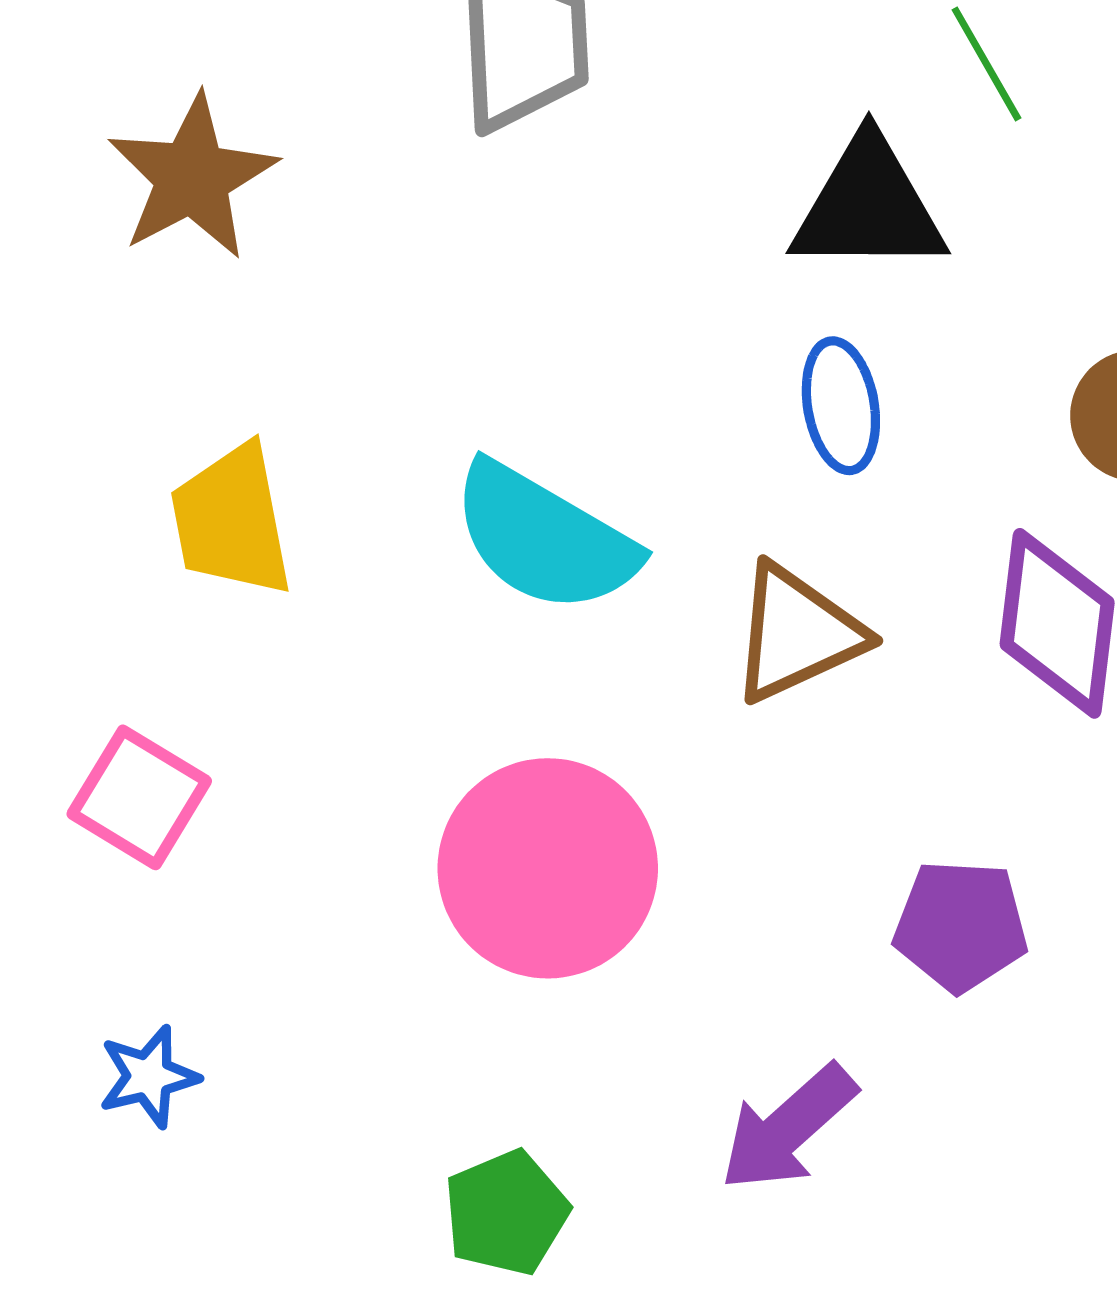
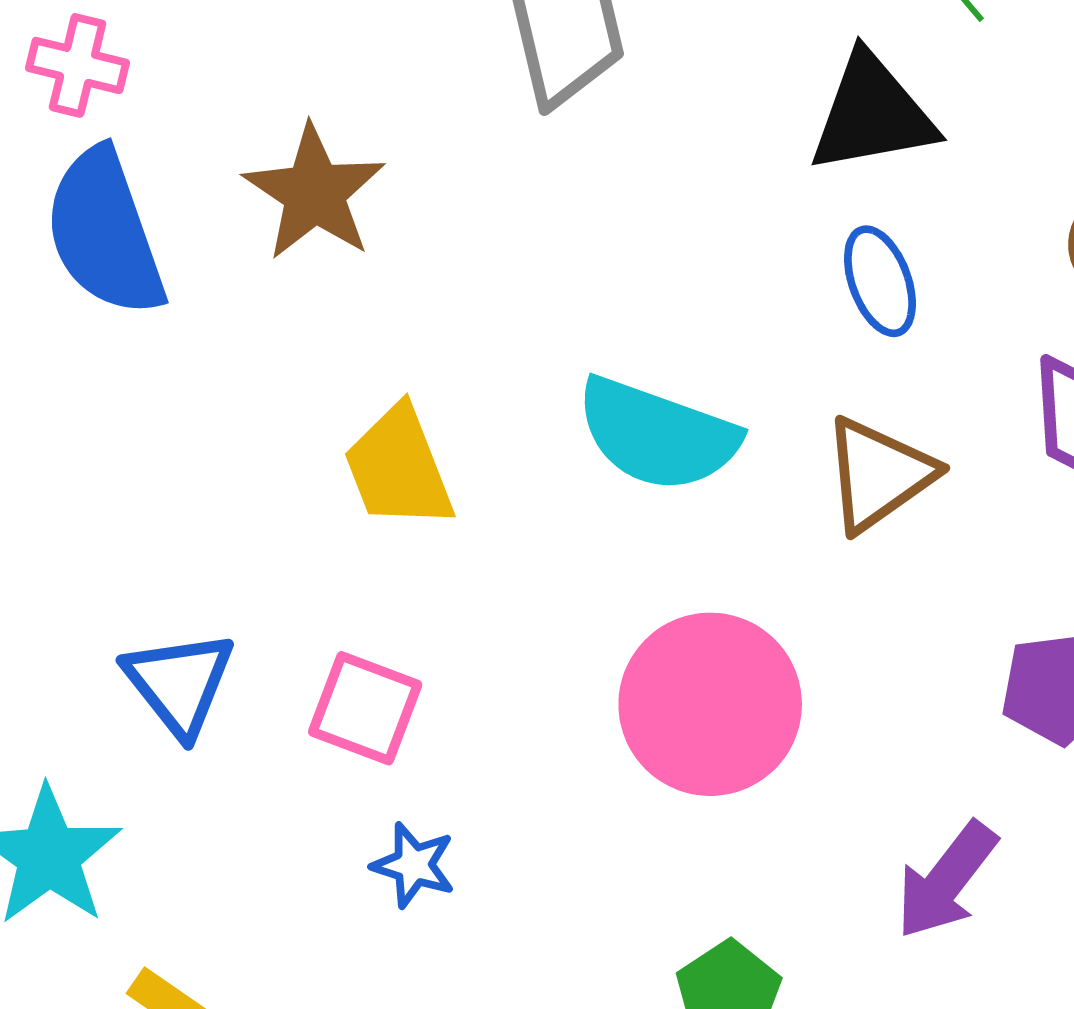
blue star: (149, 1077) -> (414, 865), moved, turned -30

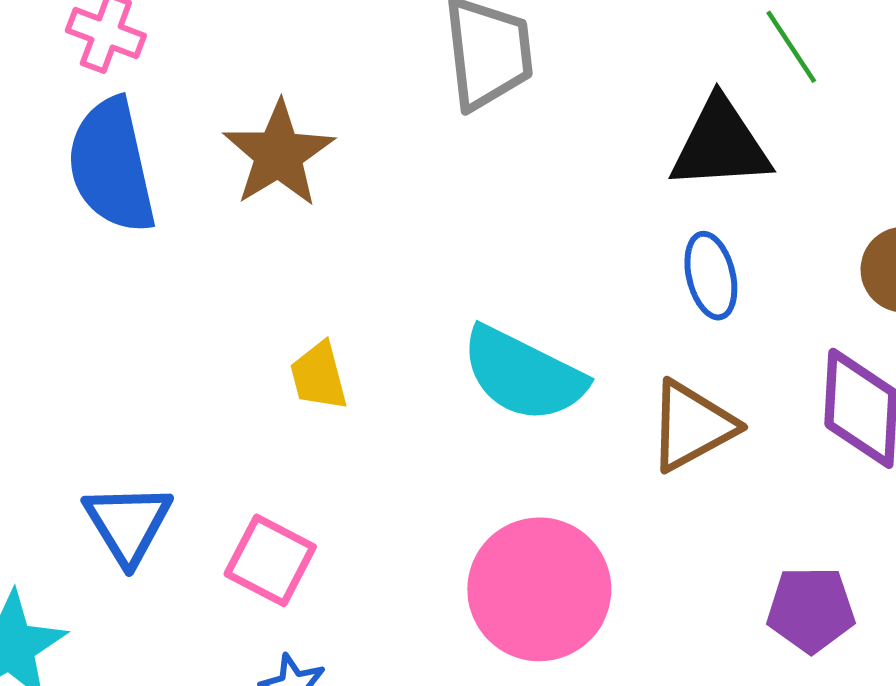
yellow trapezoid: (399, 468) -> (319, 376), size x0.7

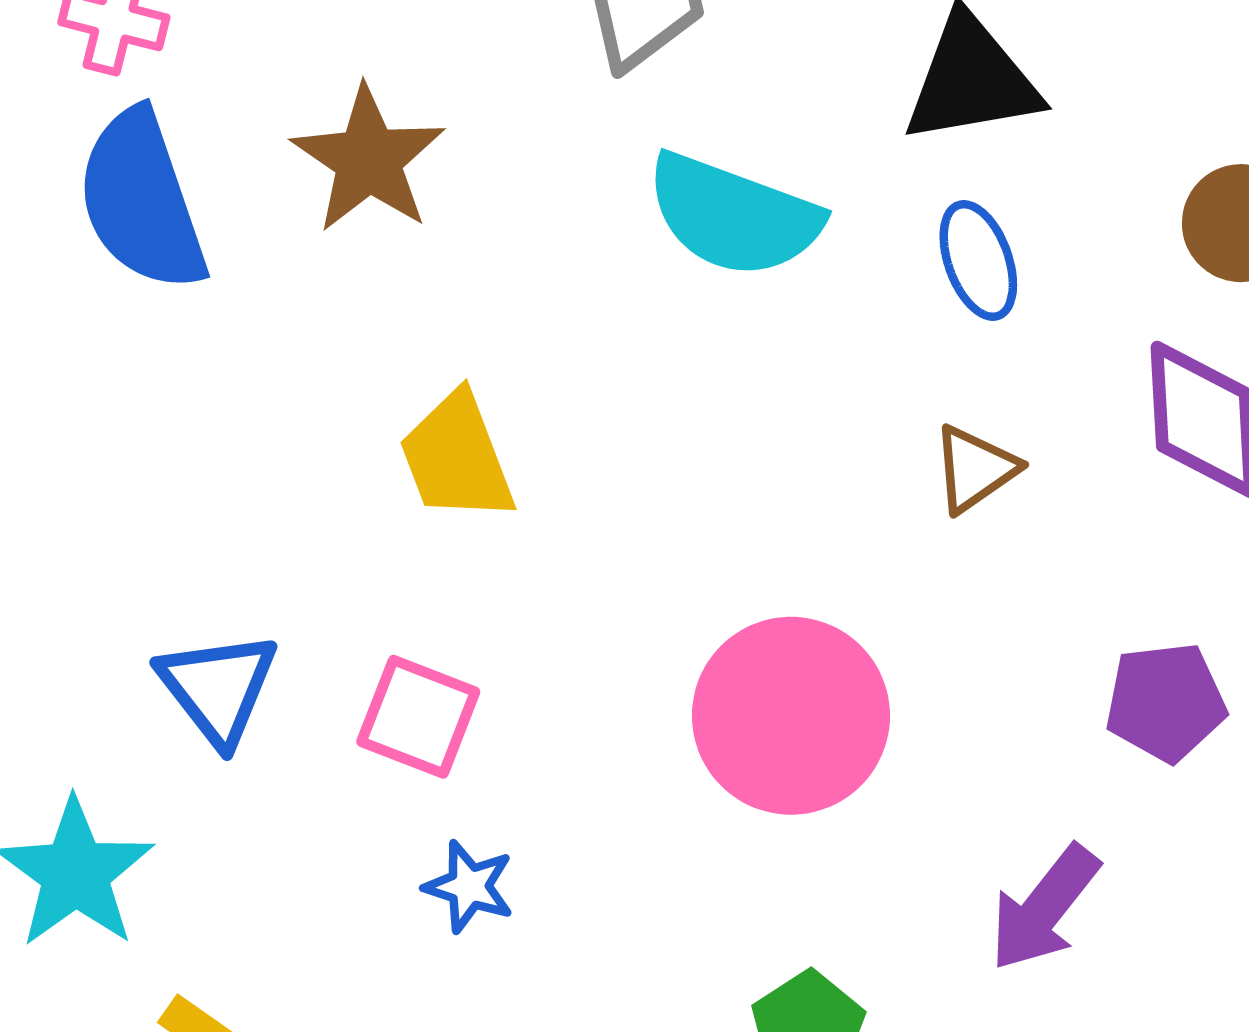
cyan semicircle: (523, 374) -> (733, 215), moved
yellow trapezoid: (319, 376) -> (457, 457), size x1.4
brown triangle: (692, 426) -> (975, 469), size x0.7

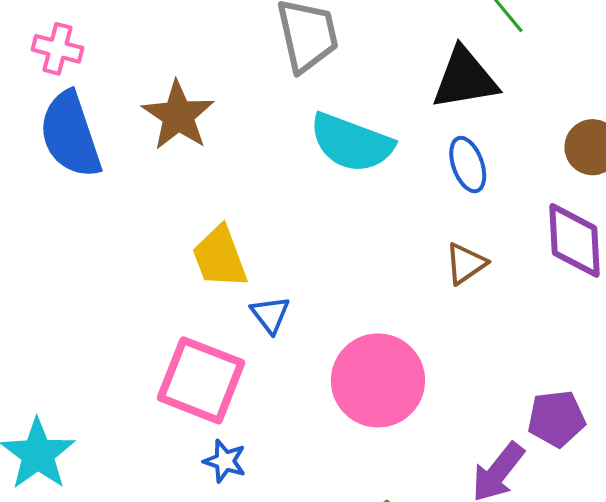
blue triangle: (218, 688) -> (270, 315), moved, size x0.7
purple pentagon: (1166, 702) -> (556, 419), moved
pink square: (418, 717) -> (201, 380), size x1.5

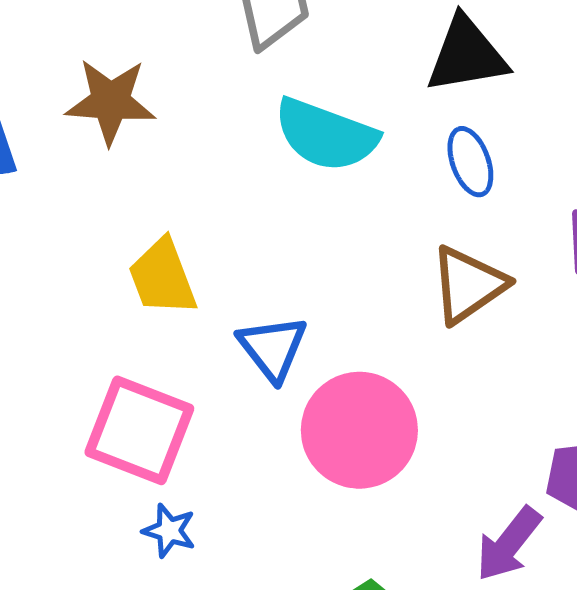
brown star: (178, 116) -> (111, 101), turned -30
brown triangle: (466, 264) -> (468, 285), size x1.5
blue triangle: (270, 315) -> (273, 348), moved, size x1.4

